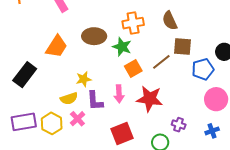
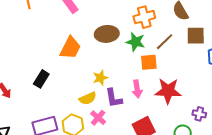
brown line: (161, 62) -> (165, 42), moved
orange square: (133, 68) -> (149, 62), turned 30
black rectangle: (25, 75) -> (41, 79), size x0.7

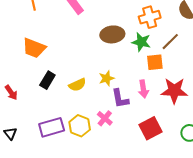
orange trapezoid: (70, 48) -> (34, 48), moved, turned 85
yellow semicircle: (88, 98) -> (77, 85), moved

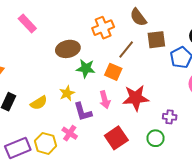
green star: (141, 42) -> (86, 68), moved
orange square: (155, 62) -> (113, 72), turned 36

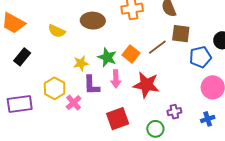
brown line: (126, 50) -> (157, 47), moved
green star: (86, 68) -> (107, 57), moved
yellow semicircle: (39, 103) -> (57, 31), moved, turned 42
purple cross: (170, 117) -> (174, 112), turned -32
yellow hexagon: (46, 143) -> (55, 88), moved

